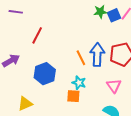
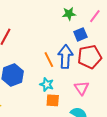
blue square: (114, 15) -> (80, 34), moved
orange square: (73, 96) -> (53, 100), moved

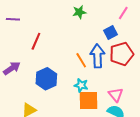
green star: (69, 14) -> (79, 12), moved
pink triangle: (82, 88) -> (116, 95), moved
orange square: (53, 100) -> (88, 101), size x1.5

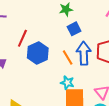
blue square: (110, 32) -> (74, 29), moved
blue hexagon: (46, 79) -> (38, 53), moved

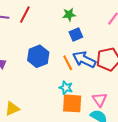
red line: (22, 38) -> (25, 15), moved
blue arrow: (84, 53) -> (84, 60), turned -65

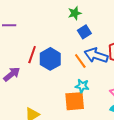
red line: (25, 15) -> (32, 55), moved
orange square: (72, 103) -> (75, 101), moved

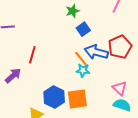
blue hexagon: (50, 59) -> (54, 97), moved
cyan star: (82, 86) -> (83, 70), moved

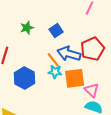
green star: (73, 11) -> (27, 28), moved
blue hexagon: (54, 97) -> (24, 78), moved
orange square: (77, 99) -> (75, 78), moved

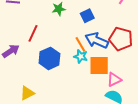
red pentagon: (93, 49) -> (121, 39), turned 30
pink triangle: (92, 90) -> (114, 80), turned 42

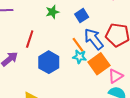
blue arrow: (97, 40) -> (94, 39), turned 35
orange square: (99, 66) -> (99, 64), turned -30

